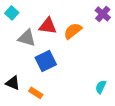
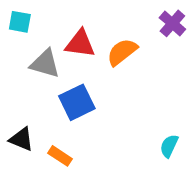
cyan square: (12, 13) -> (20, 22), turned -32

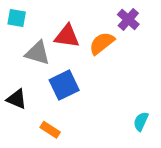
purple cross: (172, 23) -> (128, 19), moved
black triangle: (21, 139) -> (17, 99), moved

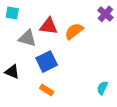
purple cross: (128, 19) -> (105, 14), moved
orange rectangle: (50, 130) -> (47, 90), moved

